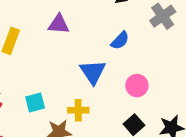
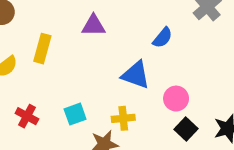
blue triangle: (93, 72) -> (136, 75), turned -32
pink circle: (137, 86) -> (176, 99), moved

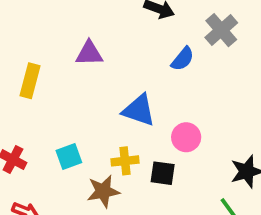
blue semicircle: (163, 38) -> (183, 59), moved
black square: (186, 129) -> (163, 173), moved, turned -35

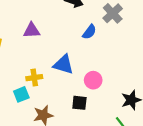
yellow cross: (125, 161) -> (34, 78), moved

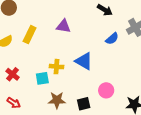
pink circle: (93, 80) -> (106, 90), moved
black square: (79, 103) -> (84, 104), moved, turned -32

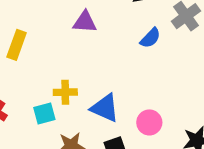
purple triangle: (63, 26) -> (85, 22), moved
blue triangle: (84, 61) -> (105, 108), moved

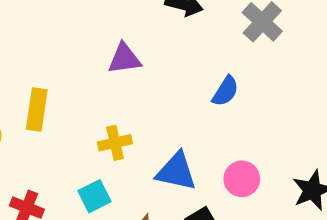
blue semicircle: (150, 38) -> (225, 91), moved
yellow cross: (65, 92) -> (115, 143), moved

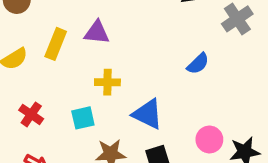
purple triangle: (124, 59) -> (97, 32), moved
pink circle: (242, 179) -> (209, 139), moved

